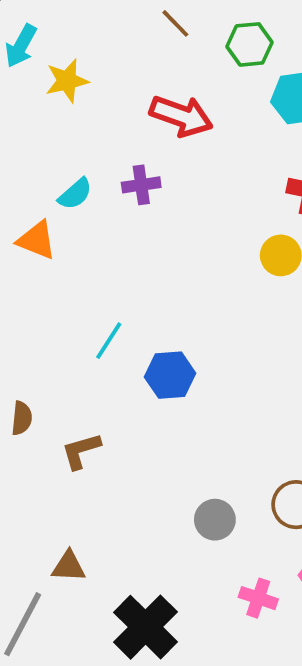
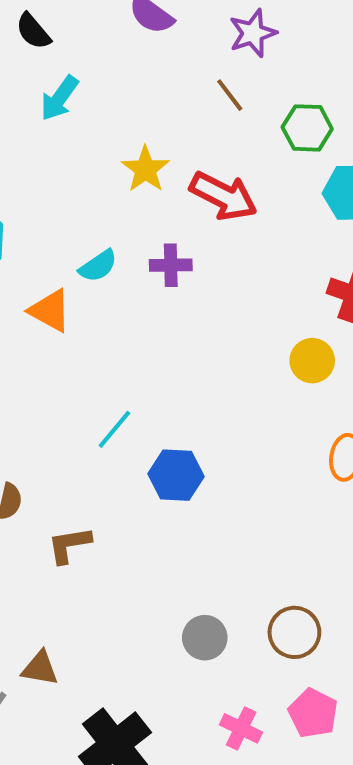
yellow star: (67, 81) -> (145, 169), moved, turned -30

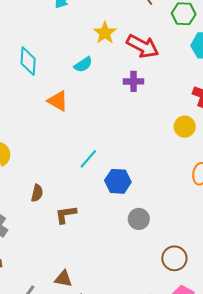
purple cross: (171, 265) -> (134, 81), moved
cyan semicircle: (98, 266) -> (83, 65), moved
gray circle: (205, 638) -> (139, 219), moved
brown triangle: (40, 668) -> (63, 279), moved

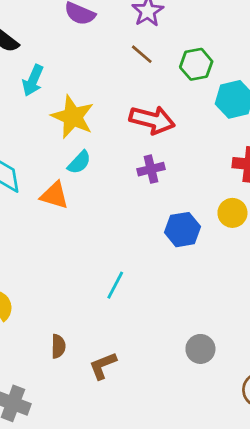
yellow star: (105, 33) -> (73, 117), moved, size x1.4
orange triangle: (58, 101) -> (54, 195), moved
blue hexagon: (118, 181) -> (183, 230), moved

